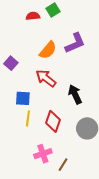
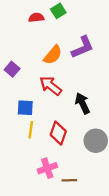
brown line: (63, 165) -> (69, 180), turned 56

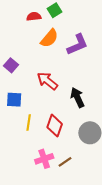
orange semicircle: (53, 55) -> (49, 38), moved
blue square: (25, 108) -> (14, 100), moved
brown line: (69, 180) -> (65, 162), moved, turned -32

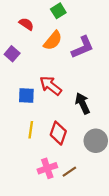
red semicircle: (34, 16) -> (26, 24), moved, turned 40
purple square: (11, 65) -> (12, 54), moved
blue square: (14, 100) -> (26, 96), moved

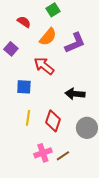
red arrow: (51, 86) -> (44, 66), moved
black arrow: (83, 103) -> (75, 94), turned -60

